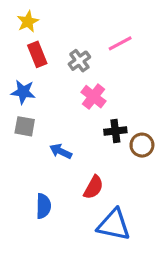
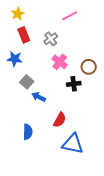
pink line: (120, 43) -> (70, 16), moved
gray square: (25, 126) -> (27, 82), moved, turned 32
brown circle: (142, 145) -> (89, 67), moved

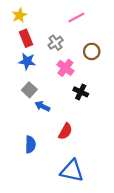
blue star: (15, 59) -> (27, 61), moved
brown circle: (89, 67) -> (92, 51), moved
black cross: (74, 84) -> (81, 92), turned 32
blue triangle: (73, 144) -> (72, 171), moved

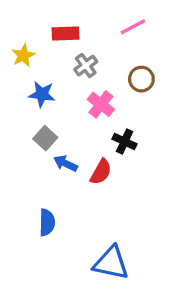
yellow star: (19, 15) -> (23, 55), moved
pink line: (76, 18) -> (133, 27), moved
red rectangle: (26, 38) -> (66, 34), moved, turned -70
red semicircle: (65, 131) -> (101, 172), moved

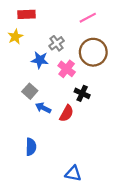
red rectangle: (66, 34) -> (26, 14), moved
brown circle: (141, 79) -> (93, 52), size x1.6
blue star: (42, 94) -> (40, 60), moved
blue triangle: (111, 263) -> (73, 174), size x0.7

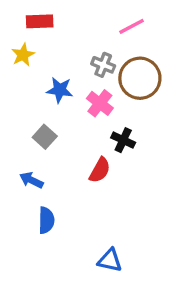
gray cross: (57, 43) -> (103, 65), moved, turned -32
blue arrow: (43, 108) -> (31, 180), moved

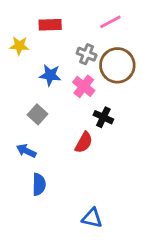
red rectangle: (40, 21) -> (50, 25), moved
yellow star: (23, 55) -> (19, 46), turned 30

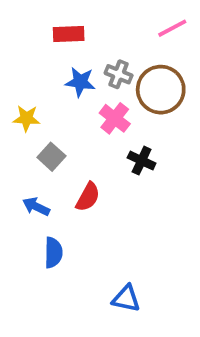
pink line: (110, 22) -> (172, 28), moved
yellow star: (19, 46) -> (27, 118), moved
blue star: (50, 75) -> (80, 82), moved
red semicircle: (84, 142) -> (88, 197), moved

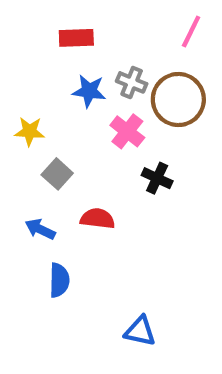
pink line: (172, 28) -> (191, 31), turned -36
red semicircle: (88, 197) -> (98, 219), turned -112

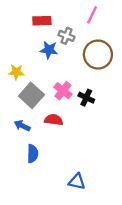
pink line: (191, 31) -> (92, 15), moved
gray cross: (132, 82) -> (66, 36), moved
pink cross: (127, 131) -> (63, 91), moved
gray square: (57, 174) -> (31, 95), size x1.5

